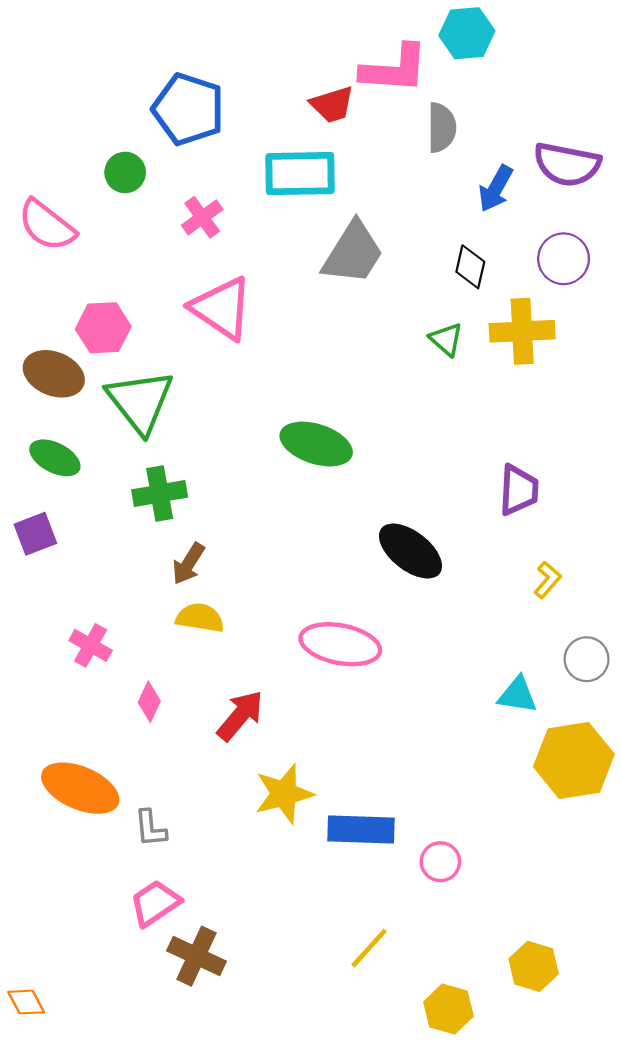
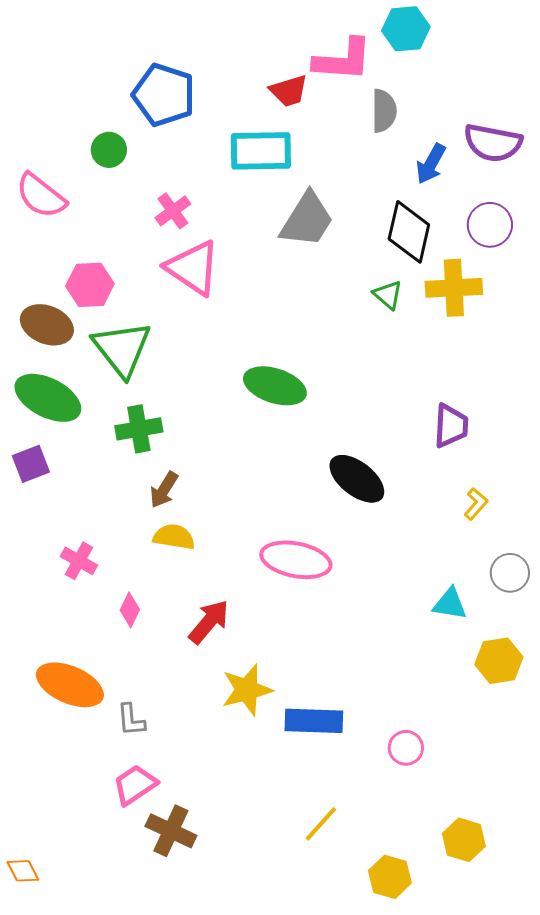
pink cross: (202, 217) -> (173, 211), moved
black diamond: (470, 267) -> (409, 232), size x1.6
green ellipse: (55, 458) -> (48, 398), size x1.5
yellow hexagon: (574, 760) -> (499, 661), size x0.7
pink circle: (440, 862) -> (406, 748), moved

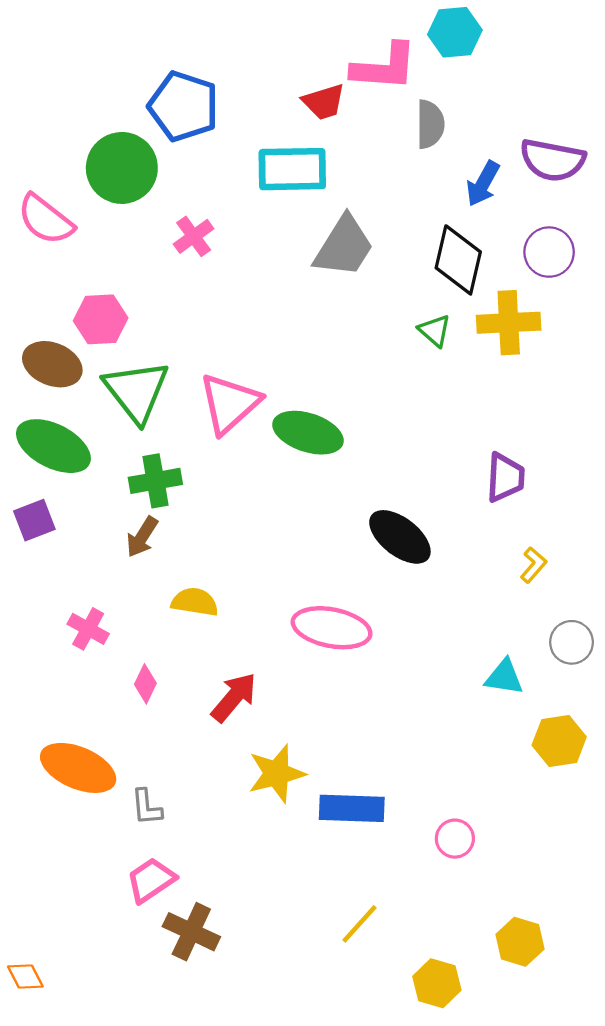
green circle: (109, 150) -> (122, 168), size x1.8
pink triangle: (193, 268) -> (229, 403), moved, turned 44
brown arrow: (164, 490) -> (142, 537), moved

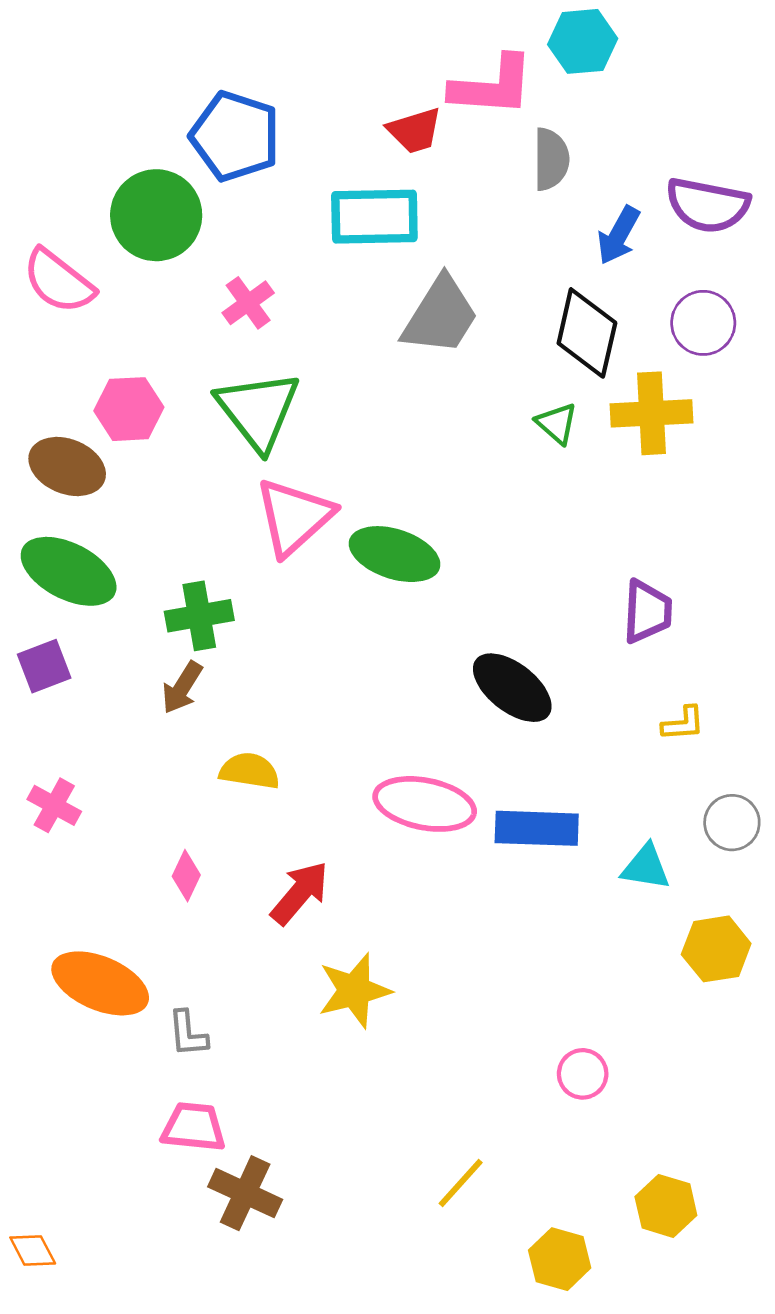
green triangle: (136, 391) -> (258, 410), moved
yellow L-shape: (533, 565) -> (683, 724), turned 45
pink cross: (88, 629) -> (54, 805), moved
blue rectangle: (352, 808) -> (537, 828), moved
pink trapezoid: (151, 880) -> (193, 1127), turned 40

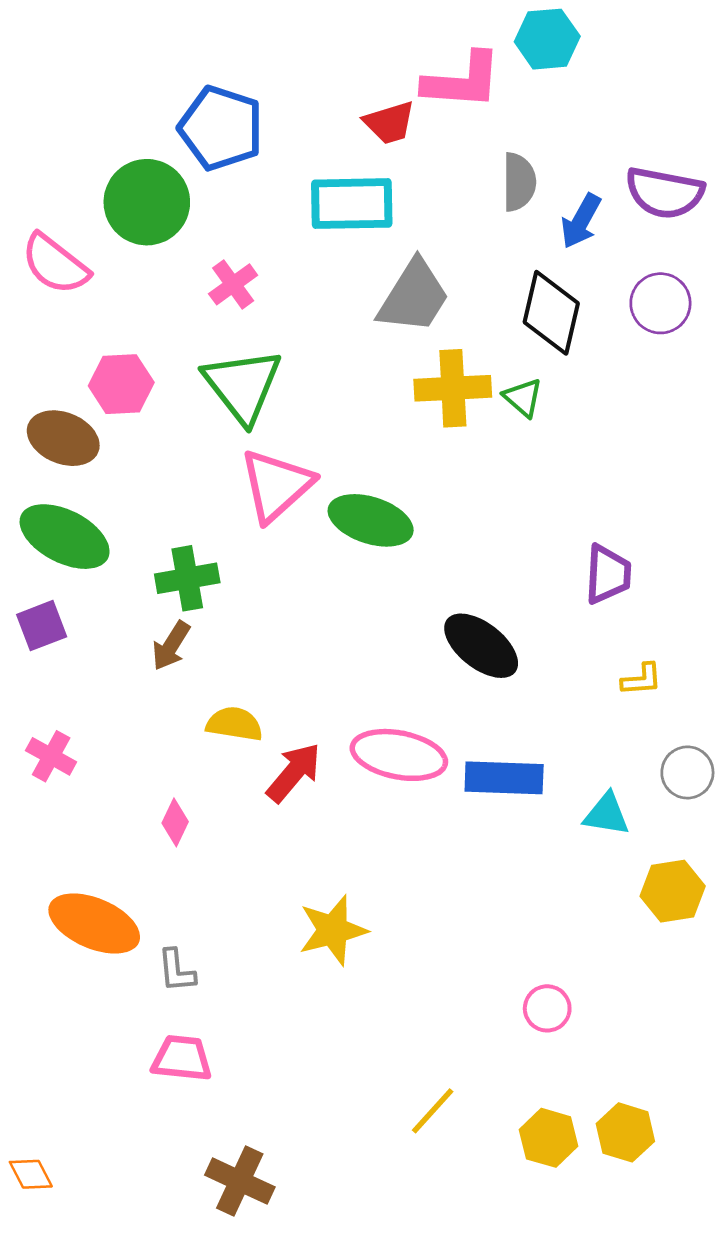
gray semicircle: (551, 159) -> (519, 182), moved
yellow cross: (652, 413) -> (453, 388), moved
red arrow: (300, 893) -> (294, 772), moved
brown cross: (245, 1193) -> (240, 1181), moved
yellow hexagon: (560, 1259) -> (549, 1138), moved

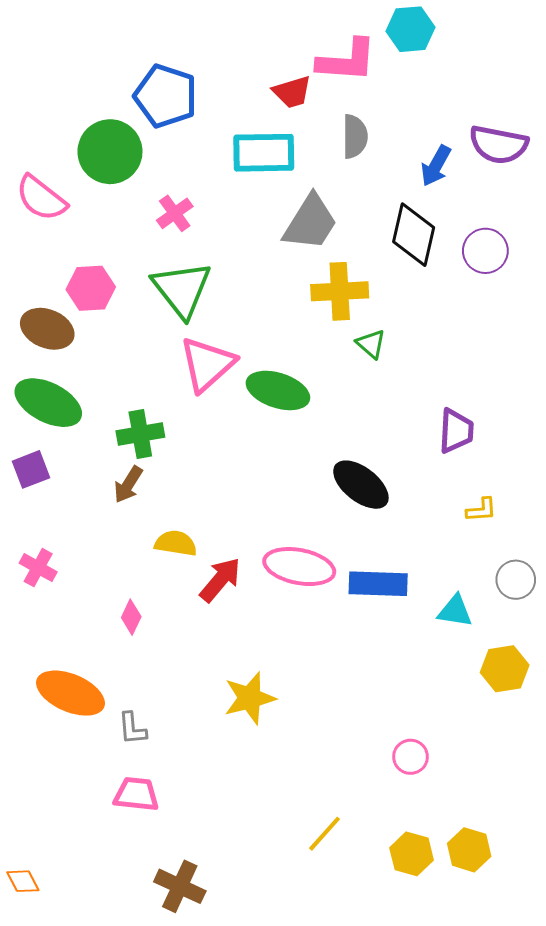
gray semicircle: (519, 182) -> (355, 136), moved
purple circle: (660, 303) -> (485, 251), moved
green triangle: (523, 398) -> (371, 344), moved

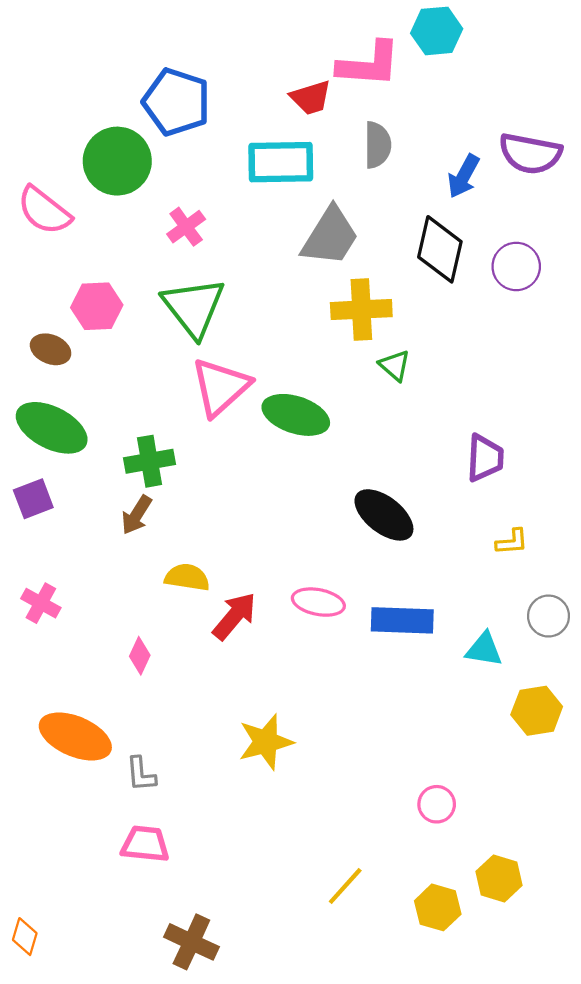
brown ellipse: (47, 329) -> (51, 349), size x0.7
pink ellipse: (299, 567) -> (318, 602), size x0.7
yellow hexagon: (469, 850) -> (499, 878), moved
orange diamond: (23, 881) -> (25, 937), turned 44

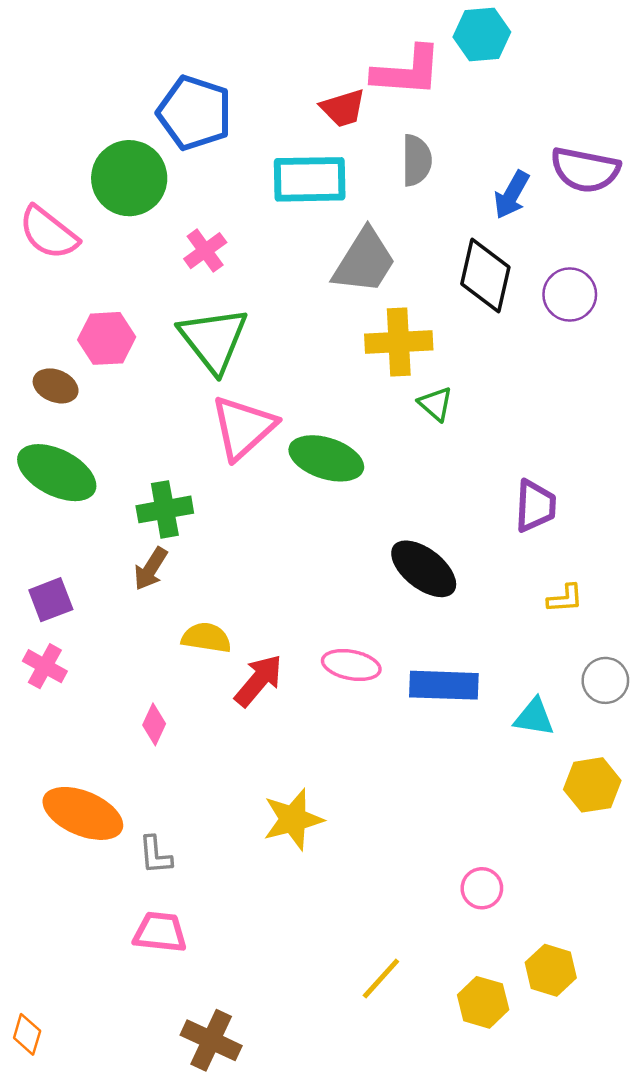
purple square: (33, 499) -> (51, 600), moved

